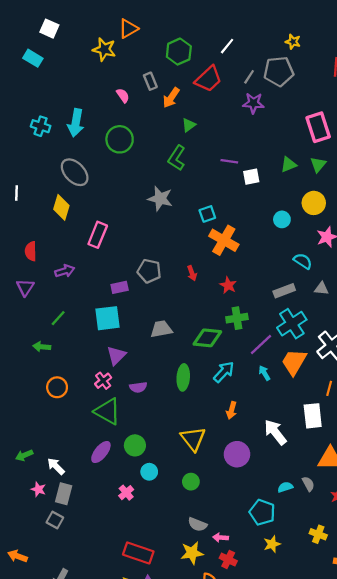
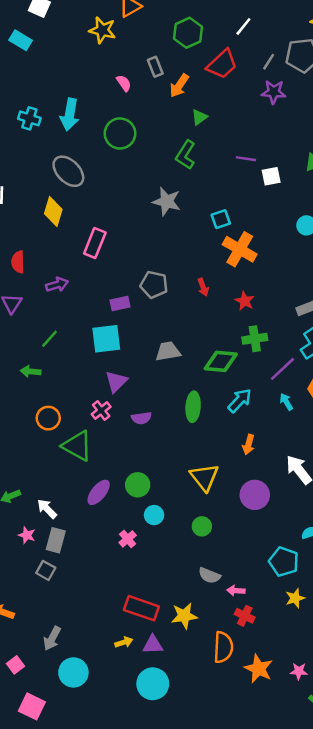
green triangle: (108, 411) -> (77, 446), moved
yellow star: (192, 553) -> (184, 616), moved

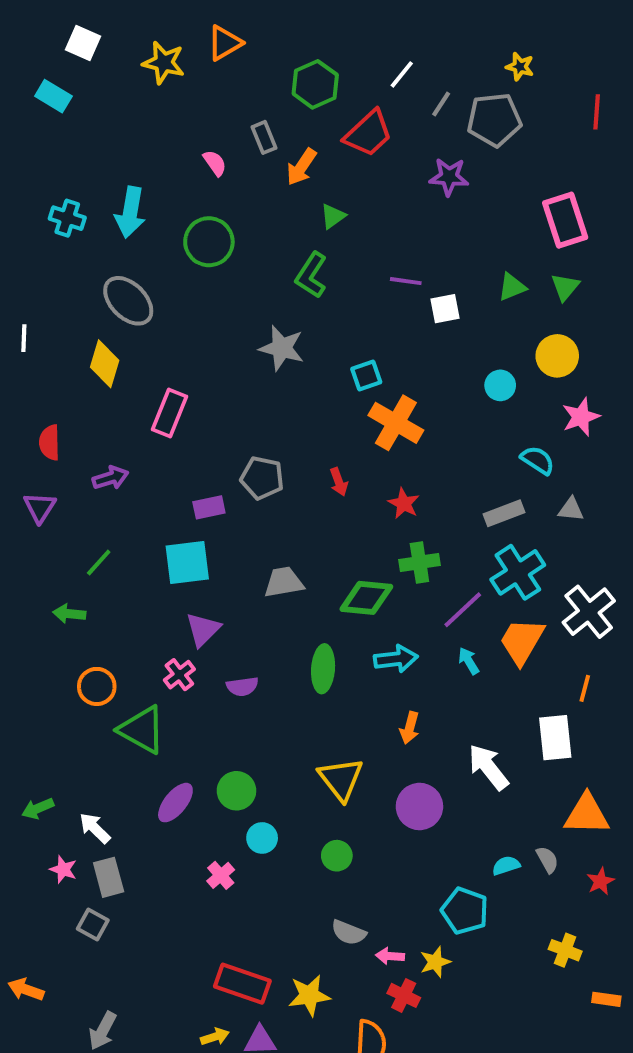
yellow star: (102, 30) -> (164, 63), moved
gray line: (269, 62) -> (441, 104), moved
cyan arrow: (240, 400) -> (396, 659), turned 40
gray rectangle: (56, 540) -> (109, 877), turned -30
yellow star: (295, 598) -> (435, 962), moved

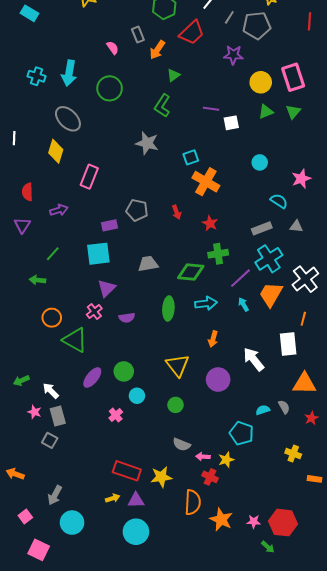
yellow circle: (557, 356) -> (261, 82), moved

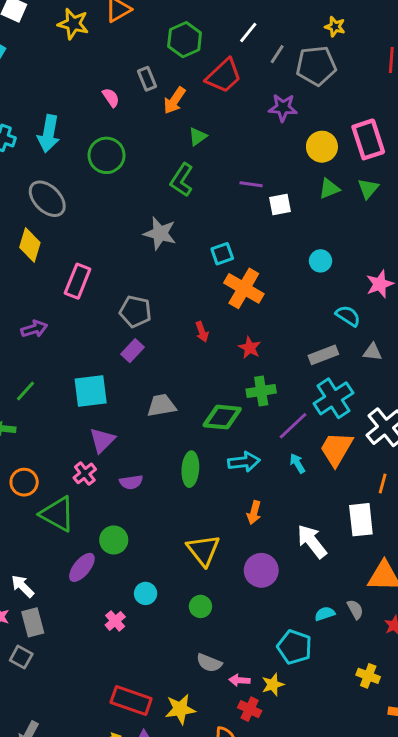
gray pentagon: (137, 210) -> (135, 312), moved
purple rectangle: (110, 225) -> (133, 351), moved, turned -35
green circle: (124, 371) -> (114, 540), moved

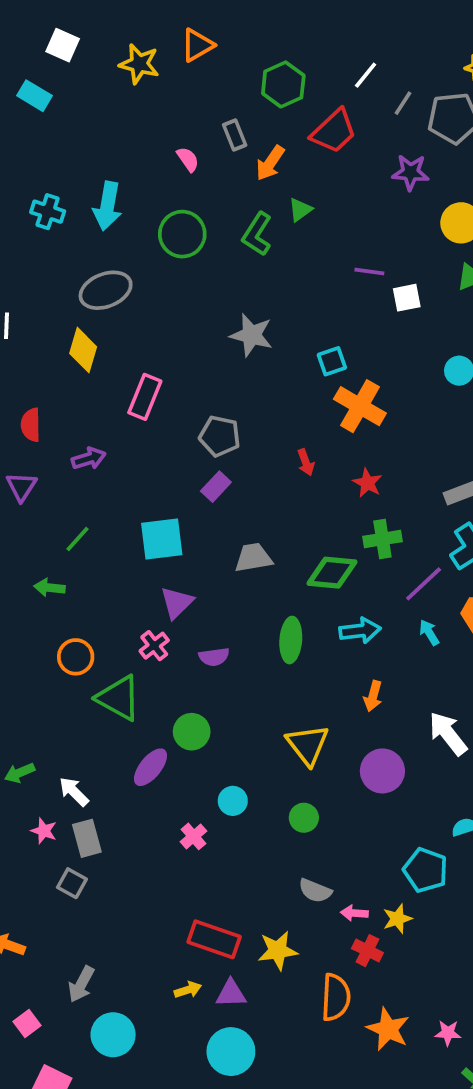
green L-shape: (182, 180) -> (257, 234), moved
gray ellipse: (47, 199) -> (106, 290), turned -66

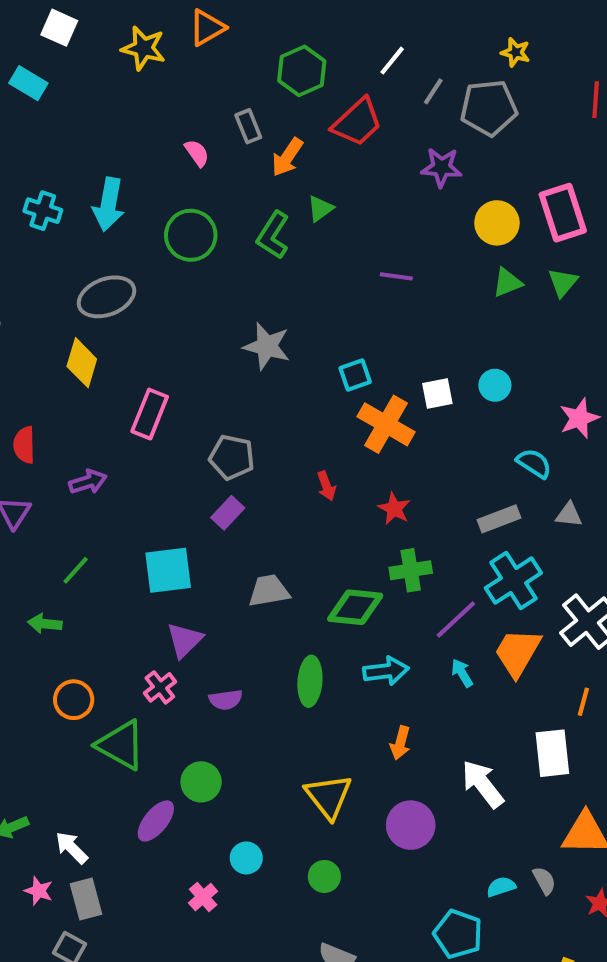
white square: (407, 298) -> (437, 393), moved

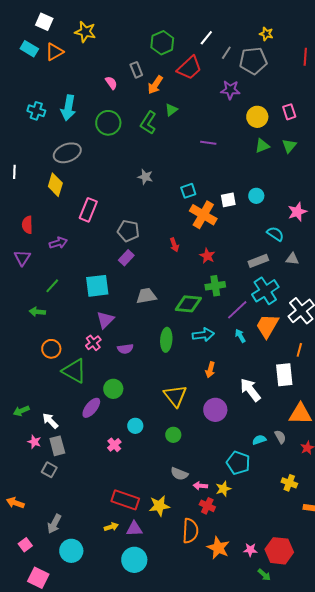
orange triangle: (207, 28) -> (54, 52), moved
pink rectangle: (563, 213) -> (289, 112), size x0.6
gray star: (267, 346) -> (145, 177), size x0.7

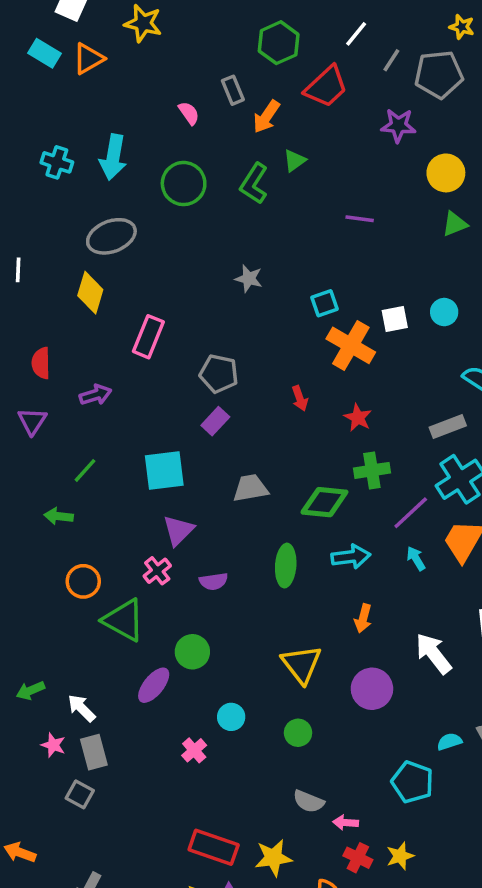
yellow star: (223, 489) -> (400, 856), moved

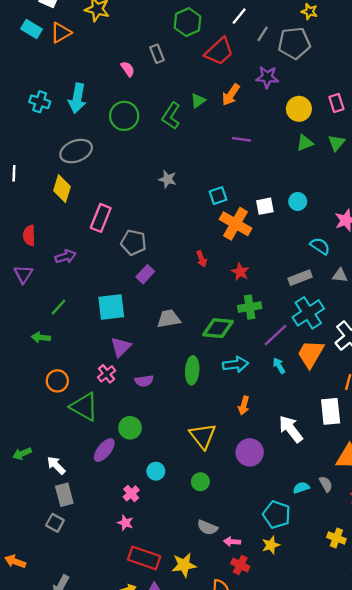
orange arrow: (266, 117) -> (231, 95), moved
gray pentagon: (219, 374) -> (134, 243), moved
pink star: (53, 745) -> (125, 523), moved
yellow star: (400, 856) -> (271, 545), moved

